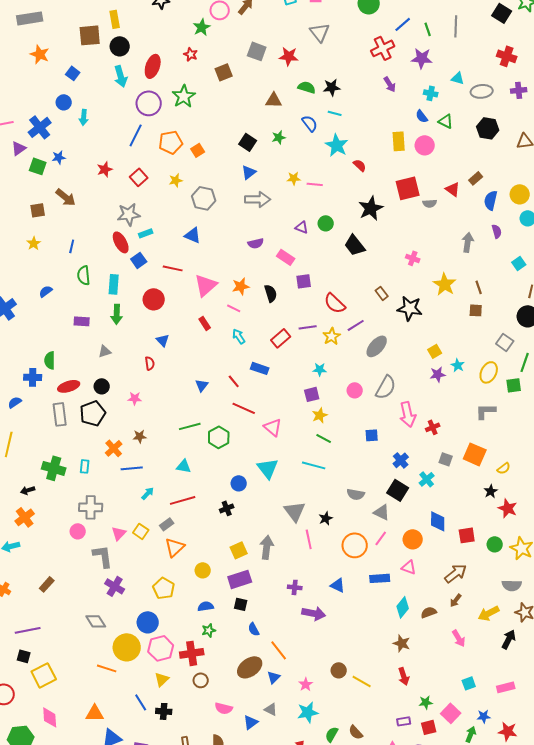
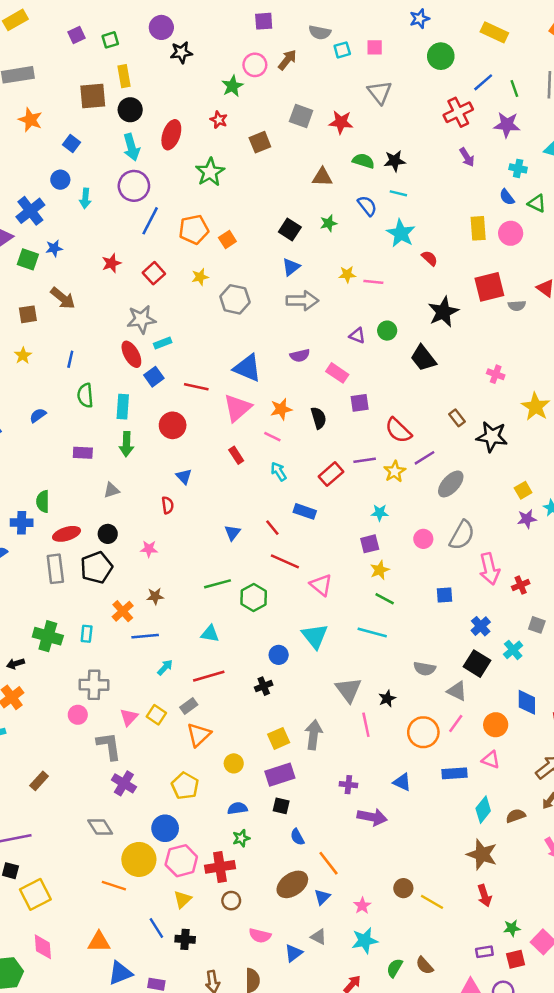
purple circle: (149, 103) -> (134, 186), moved
blue triangle: (193, 235) -> (247, 368), moved, size x1.4
brown star: (402, 643) -> (482, 854), size x1.4

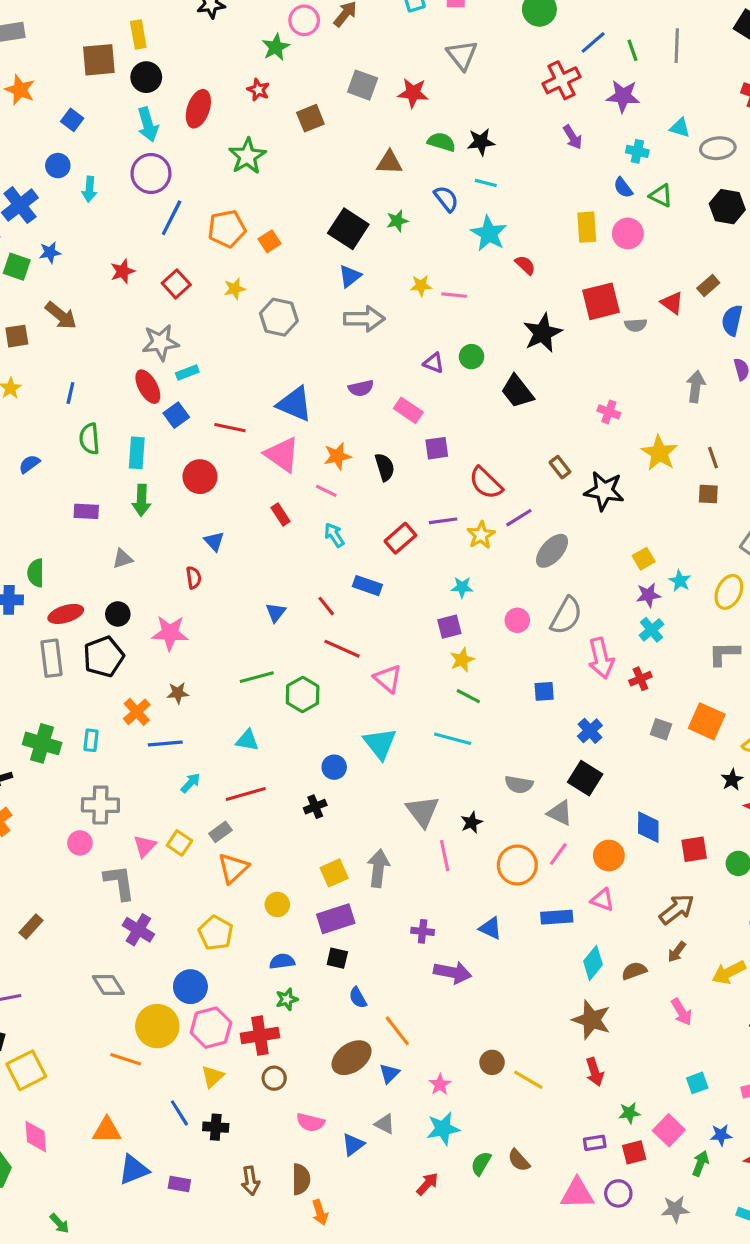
black square: (290, 230) -> (348, 229), size x1.4
pink triangle: (237, 408) -> (282, 455), turned -44
pink star: (149, 549) -> (170, 633), size x1.6
cyan cross: (513, 650) -> (651, 630), moved

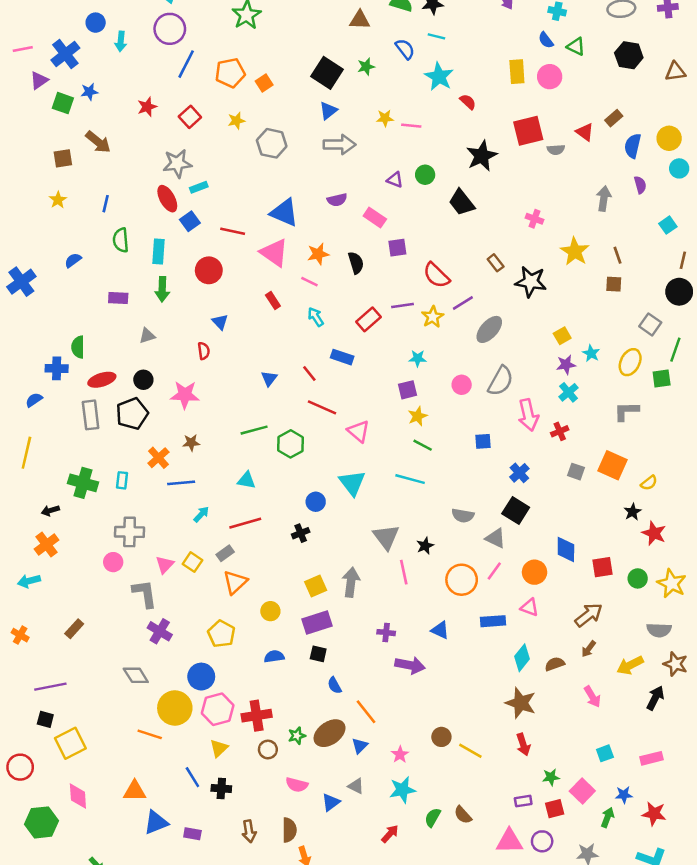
green star: (287, 999) -> (297, 736), moved

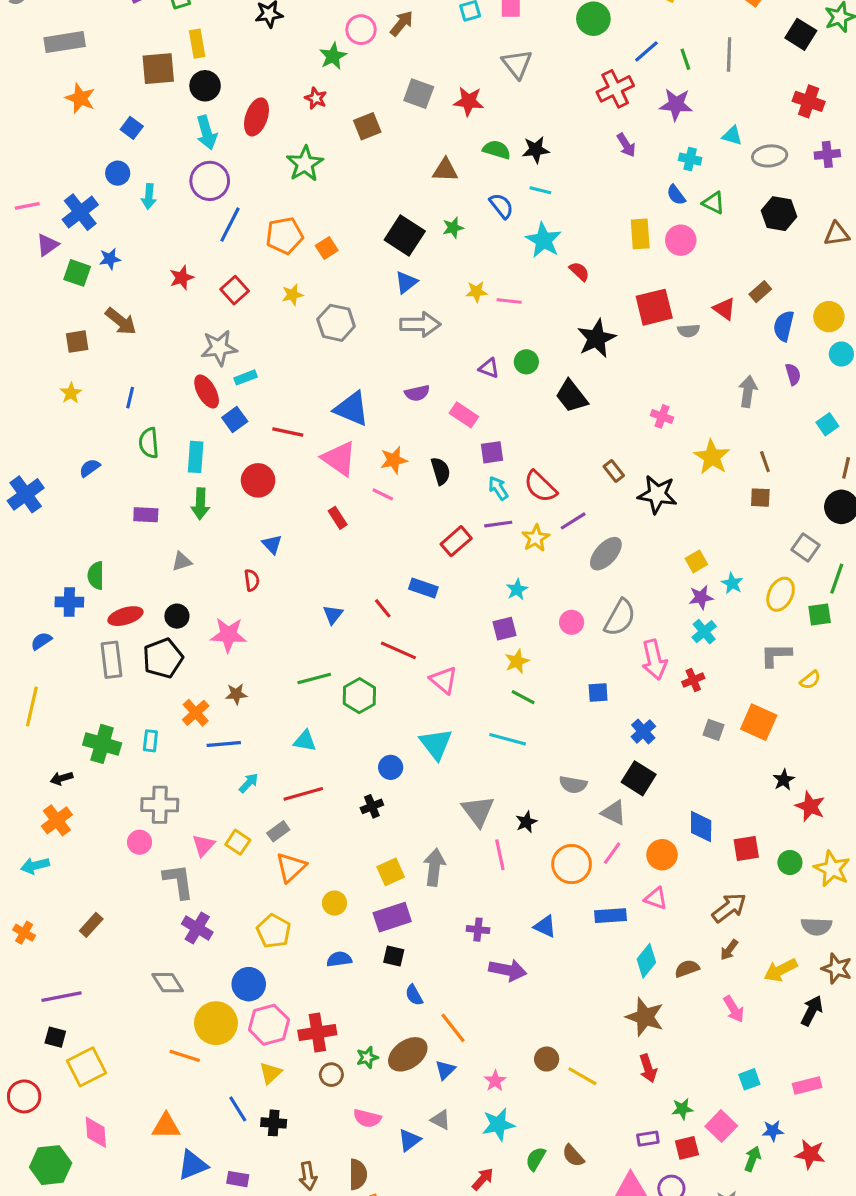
cyan arrow: (316, 317) -> (498, 488), moved
cyan star: (418, 358) -> (517, 590), turned -30
yellow semicircle: (649, 483) -> (810, 680), moved

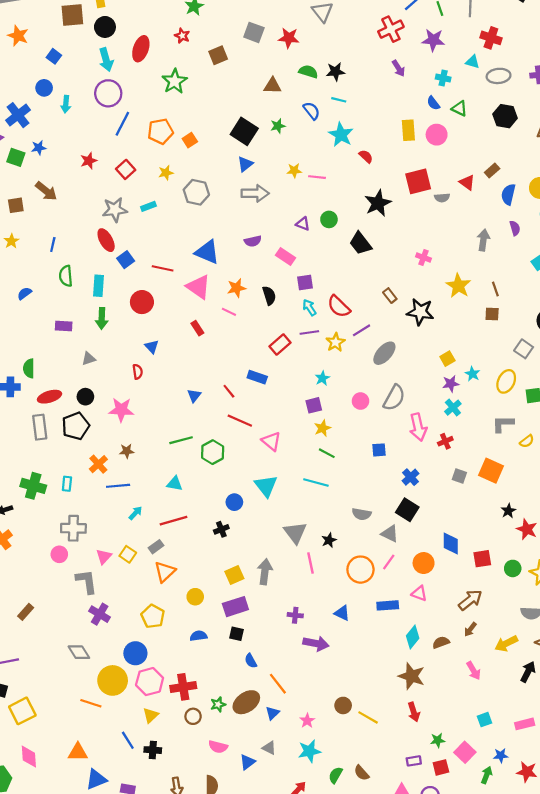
red cross: (809, 101) -> (491, 38), moved
cyan rectangle: (246, 377) -> (148, 206), moved

